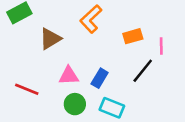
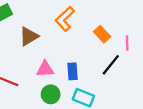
orange rectangle: (133, 36) -> (102, 34), turned 63
blue rectangle: (100, 78) -> (72, 71), turned -35

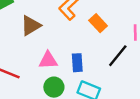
orange rectangle: (102, 34) -> (98, 23), moved

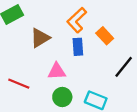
blue rectangle: (77, 63) -> (78, 47), moved

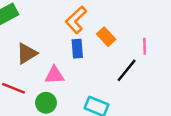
brown triangle: (40, 38) -> (27, 53), moved
green circle: (62, 97) -> (46, 103), moved

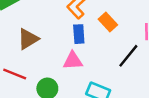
pink triangle: (54, 75) -> (73, 61), moved

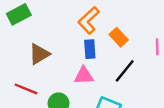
black line: (128, 56) -> (125, 71), moved

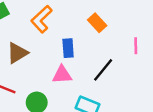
orange L-shape: (89, 20) -> (42, 19), moved
orange rectangle: (119, 37) -> (97, 23), moved

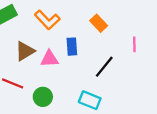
orange L-shape: (42, 19) -> (47, 20), turned -90
pink triangle: (62, 75) -> (50, 59), moved

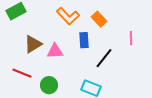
orange L-shape: (47, 20) -> (68, 16), moved
blue rectangle: (72, 47) -> (84, 40), moved

